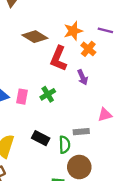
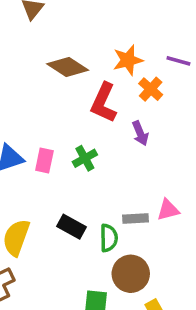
pink triangle: (105, 115) -> (168, 210), moved

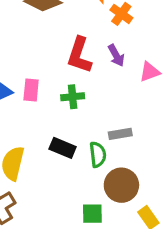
red L-shape: (104, 103) -> (79, 55), moved
green cross: (85, 158) -> (73, 97), moved, turned 30
pink triangle: (168, 210) -> (150, 72), moved

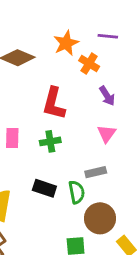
purple arrow: (116, 55) -> (107, 96), moved
pink triangle: (150, 72) -> (106, 134), moved, turned -30

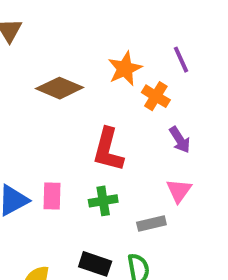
purple line: (108, 36) -> (181, 60), turned 60
gray rectangle: (96, 172) -> (151, 224), moved

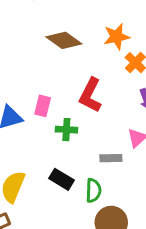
pink rectangle: (52, 196) -> (43, 106), moved
green cross: (103, 201) -> (66, 130), moved

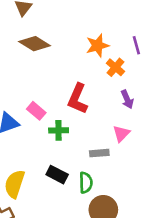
brown diamond: (64, 40) -> (35, 44), moved
pink rectangle: (43, 106) -> (36, 111), turned -60

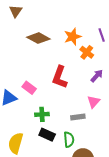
brown diamond: (35, 44) -> (38, 38), moved
purple arrow: (127, 99) -> (97, 76), turned -112
green cross: (59, 130) -> (42, 114), moved

